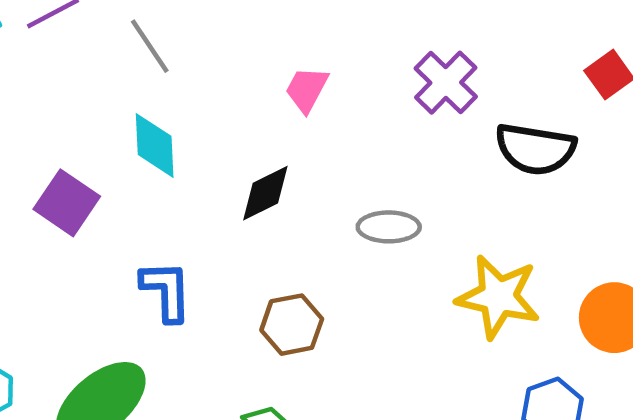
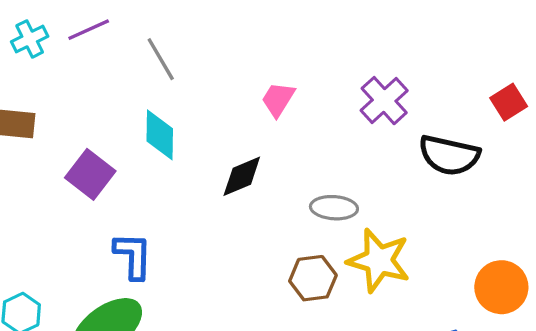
blue L-shape: (166, 291) -> (133, 256), moved
yellow star: (498, 297) -> (379, 260), moved
brown hexagon: (292, 325) -> (313, 278), moved

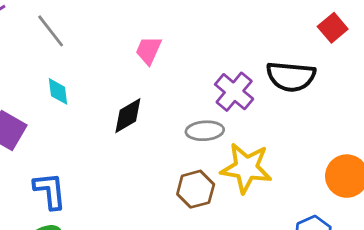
purple cross: (384, 101) -> (234, 92), moved
cyan diamond: (160, 135) -> (58, 91), size x0.7

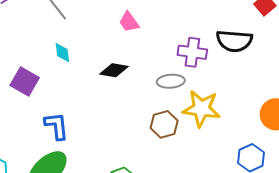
pink trapezoid: (149, 50) -> (129, 22), turned -60
purple cross: (234, 92) -> (192, 52), turned -32
black diamond: (128, 116) -> (114, 70), turned 40

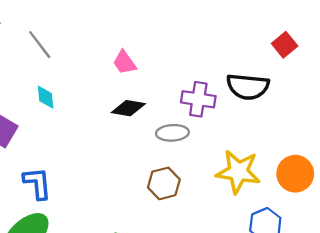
black diamond: (114, 70) -> (128, 108), moved
yellow star: (201, 109) -> (238, 172), moved

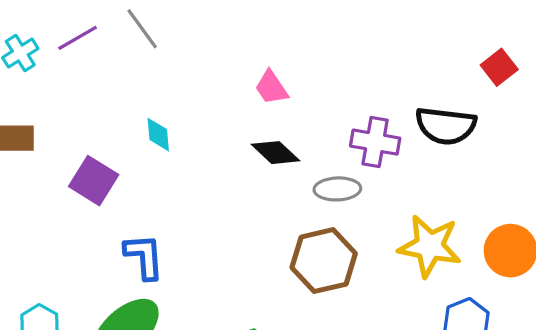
gray line: (40, 45) -> (142, 29), moved
black diamond: (128, 108) -> (276, 153), turned 32
brown hexagon: (164, 183) -> (324, 261), size x1.4

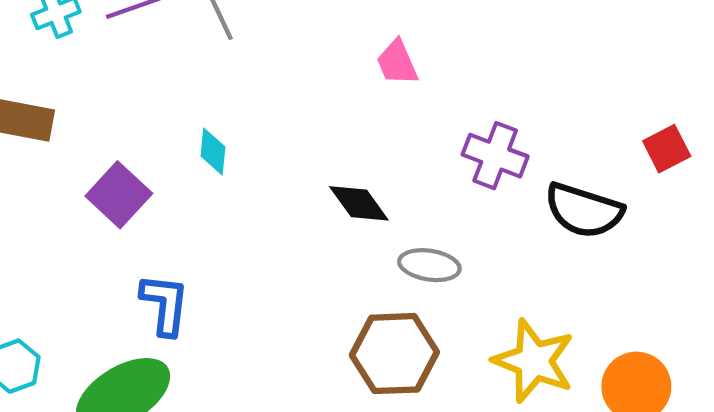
pink trapezoid: (271, 88) -> (397, 63), moved
purple cross: (375, 142) -> (495, 156), moved

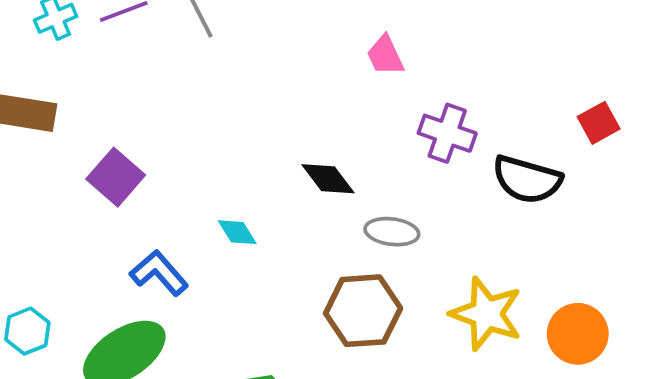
pink trapezoid: (397, 63) -> (385, 55), moved
cyan diamond: (213, 152) -> (237, 232), moved, turned -36
blue L-shape: (165, 304) -> (159, 273), turned -46

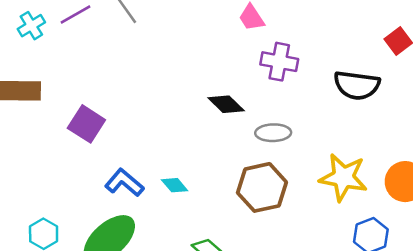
purple cross: (447, 133) -> (279, 62), moved
cyan diamond: (237, 232) -> (175, 185), moved

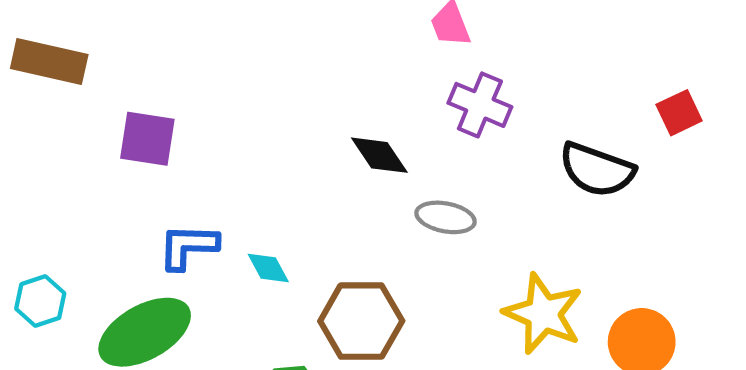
purple square: (86, 124) -> (147, 139), turned -36
blue L-shape: (124, 183) -> (188, 246), turned -51
brown hexagon: (262, 187) -> (361, 321), moved

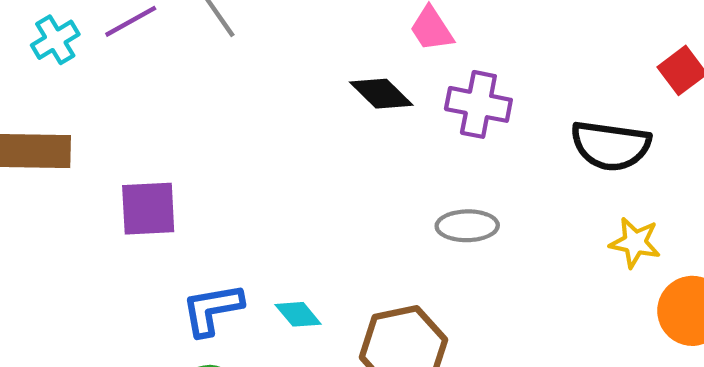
black diamond: (379, 155) -> (381, 94), moved
yellow star: (543, 314) -> (635, 243), moved, size x0.6

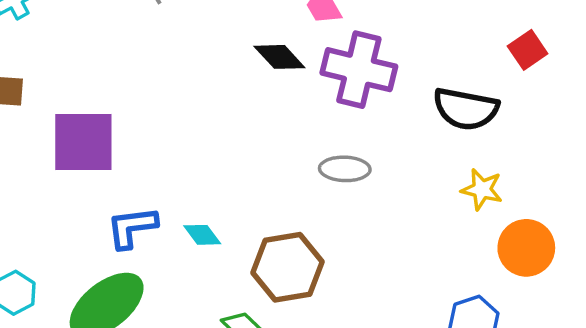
purple cross: (478, 104) -> (359, 70), size x1.4
purple square: (148, 209) -> (83, 142), size x1.4

